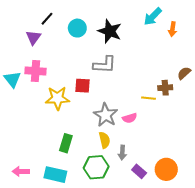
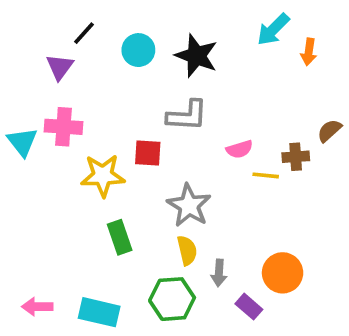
pink semicircle: (130, 118) -> (239, 149), moved
green rectangle: (66, 143) -> (120, 237), moved, turned -36
orange circle: (166, 169) -> (283, 273), moved

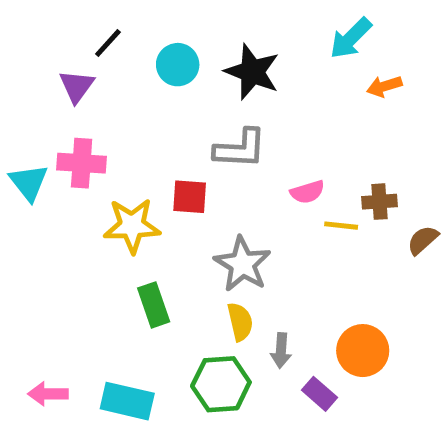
orange arrow: (309, 52) -> (384, 86), moved, turned 65
brown semicircle: (329, 131) -> (423, 240), moved

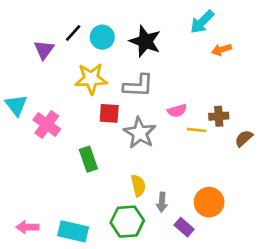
black line: (108, 43) -> (73, 33), moved
pink cross: (82, 163) -> (47, 124), moved, turned 32
yellow star: (132, 226) -> (91, 79), moved
gray star: (243, 264) -> (140, 133), moved
green rectangle: (154, 305) -> (88, 159), moved

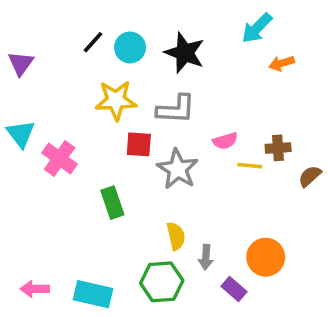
purple triangle: (44, 50) -> (21, 63), moved

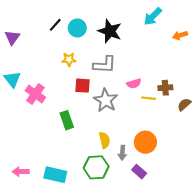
orange arrow: (282, 63) -> (180, 35), moved
yellow star: (116, 100) -> (69, 59), size x0.6
orange circle: (266, 257) -> (145, 142), moved

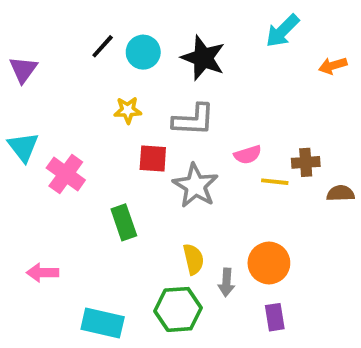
brown semicircle: (184, 104) -> (341, 193), turned 40
pink arrow: (21, 172) -> (43, 273), moved
purple rectangle: (139, 172) -> (275, 317), moved, turned 40

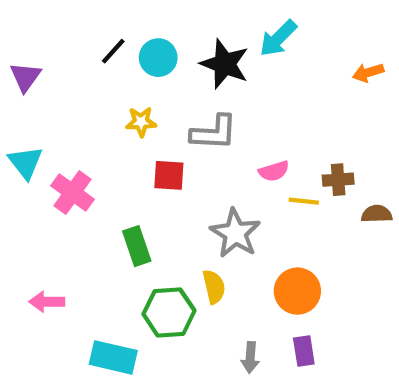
cyan arrow: (282, 31) -> (278, 38), moved
gray star: (195, 186) -> (235, 233), moved
gray arrow: (226, 282) -> (250, 357), moved
green hexagon: (178, 309) -> (169, 312), moved

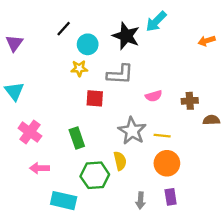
cyan circle: (158, 58) -> (88, 44), moved
pink cross: (73, 192) -> (30, 132), moved
yellow line: (304, 201) -> (162, 136), moved
pink arrow: (47, 302) -> (40, 168), moved

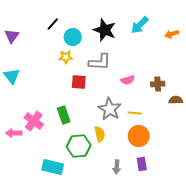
cyan arrow: (156, 21) -> (140, 25), moved
pink cross: (30, 132) -> (34, 121), moved
pink arrow: (40, 168) -> (14, 133), moved

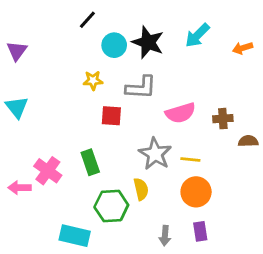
black line: (53, 24) -> (87, 20), moved
cyan circle: (73, 37) -> (114, 45), moved
pink semicircle: (128, 80) -> (180, 113), size x1.5

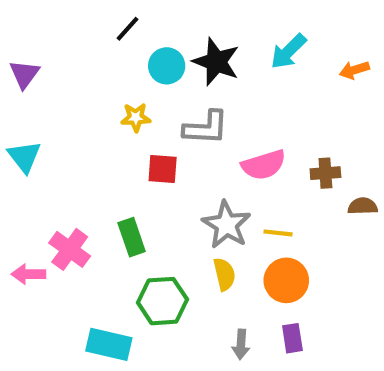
yellow semicircle: (141, 189) -> (224, 274), moved

